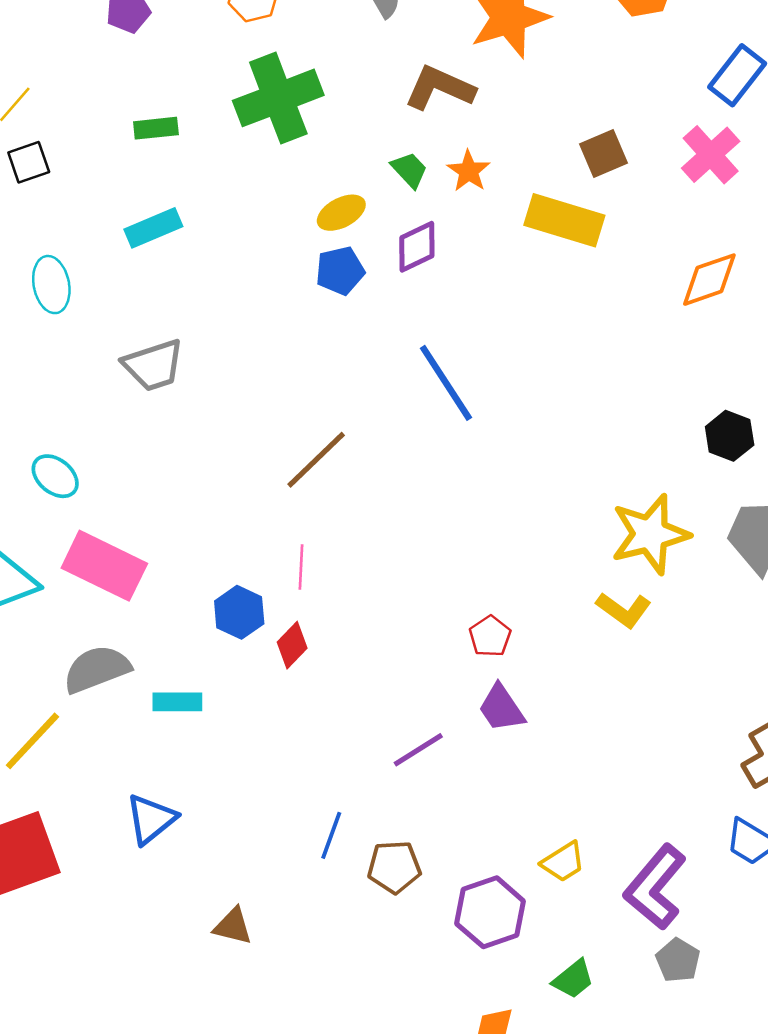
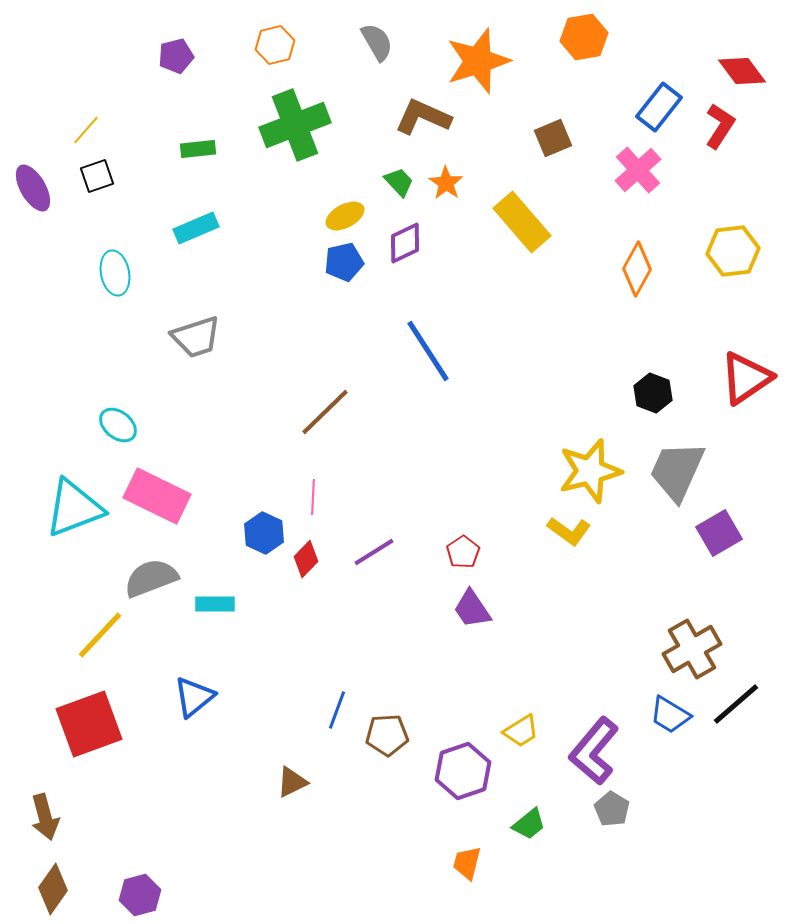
brown square: (603, 153) -> (553, 138), moved
yellow rectangle: (564, 220) -> (522, 222), turned 32
orange diamond: (709, 280) -> (637, 269), turned -42
purple line: (418, 750) -> (374, 552), moved
brown triangle: (233, 926) -> (292, 782), moved, turned -40

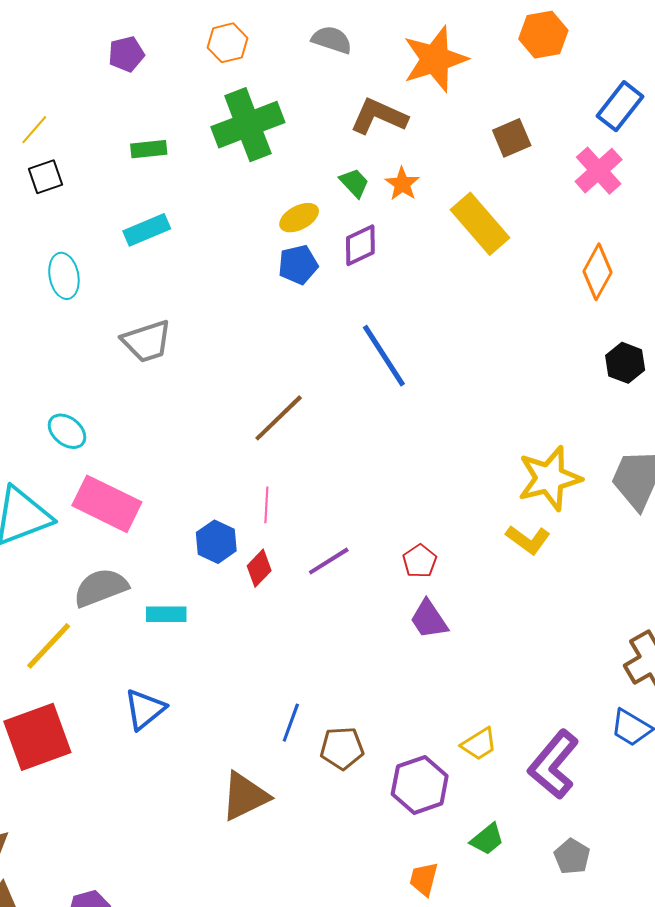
gray semicircle: (377, 42) -> (332, 40), turned -42
black hexagon: (653, 393) -> (625, 363), moved
brown triangle: (292, 782) -> (245, 796), size x1.6
gray pentagon: (612, 809) -> (572, 856), moved

